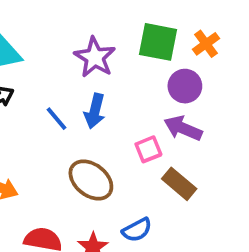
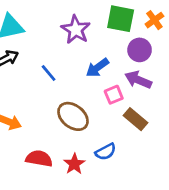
blue arrow: (95, 111) -> (97, 68), moved, turned 40

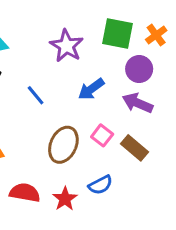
pink square: (114, 95) -> (102, 135), moved, turned -30
brown ellipse: (73, 116) -> (63, 145), turned 76

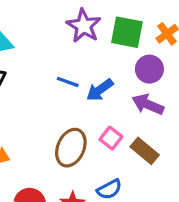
purple star: (67, 46) -> (84, 26), moved
blue line: (36, 95) -> (68, 82), moved, turned -30

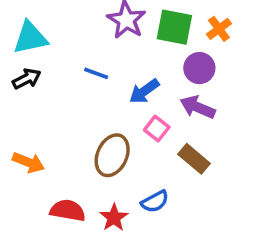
blue line: (68, 82) -> (96, 73), moved
pink square: (111, 138) -> (157, 129), moved

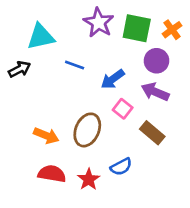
cyan triangle: (30, 38) -> (41, 37), moved
orange arrow: (28, 162) -> (46, 136), moved

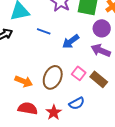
pink square: (123, 109) -> (79, 73), moved

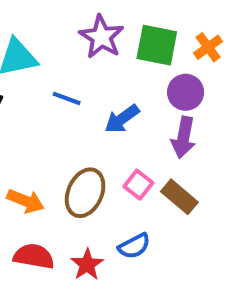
purple arrow: (101, 50) -> (183, 137), turned -102

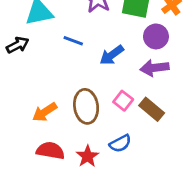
purple arrow: (183, 137) -> (155, 68), turned 72
brown ellipse: (85, 193) -> (86, 106), turned -32
orange arrow: (26, 201) -> (45, 112), turned 125

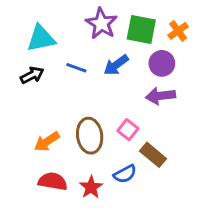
black arrow: (18, 45) -> (32, 75), moved
blue arrow: (112, 55) -> (116, 65), moved
brown rectangle: (152, 109) -> (153, 155), moved

